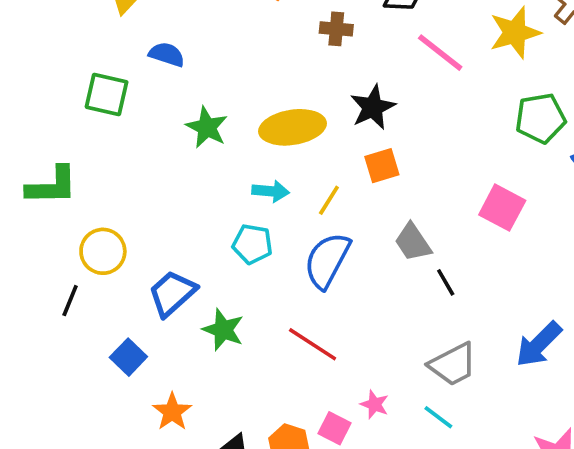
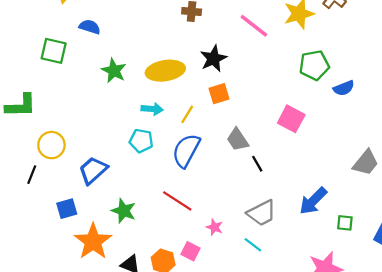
green star: (223, 330) -> (124, 211), moved
blue square: (128, 357) -> (67, 209), turned 30
pink star: (375, 404) -> (215, 227), moved
orange star: (172, 412) -> (93, 241), size x1.6

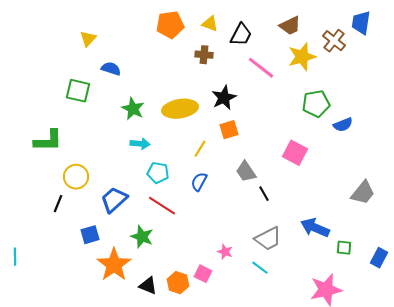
cyan arrow: (152, 109) -> (140, 144), moved
blue semicircle: (186, 151) -> (199, 182), size x0.6
red line: (177, 201) -> (162, 206), moved
blue arrow: (313, 201) -> (315, 228), turned 68

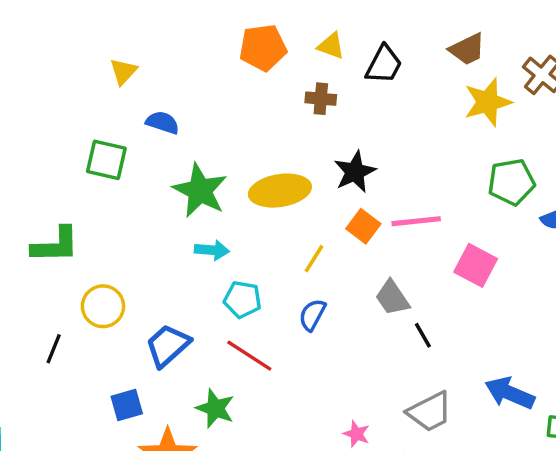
pink line: (261, 68) -> (416, 221), moved, turned -44
green star: (133, 109) -> (200, 191), size x1.4
orange square: (229, 130) -> (363, 226), turned -36
black line: (58, 204) -> (54, 349), moved

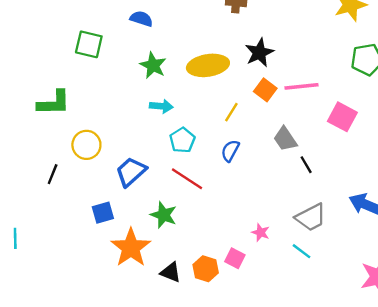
blue semicircle: (163, 122) -> (141, 19), moved
green star: (200, 191) -> (153, 65), size x0.7
cyan pentagon: (243, 299) -> (182, 140), turned 30

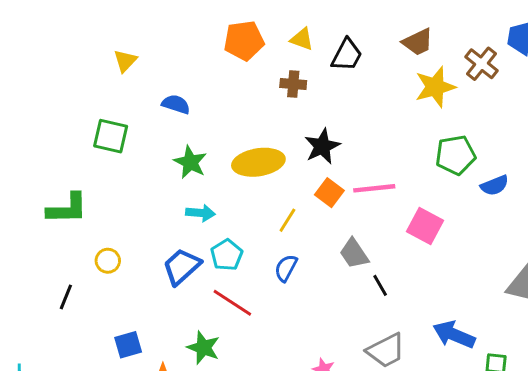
yellow circle: (86, 145) -> (108, 261), size x0.7
blue trapezoid: (131, 172) -> (182, 267), moved

